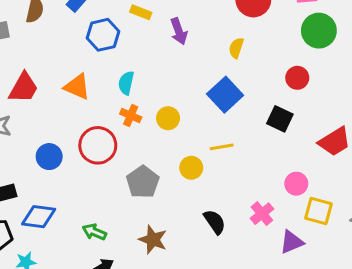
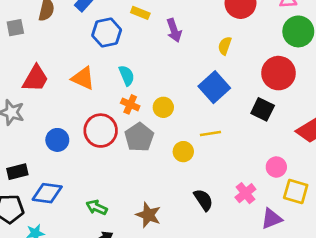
red circle: (297, 78) -> (279, 73), size x1.6
cyan semicircle: (126, 83) -> (127, 75), turned 144
gray pentagon: (143, 182) -> (139, 137), moved

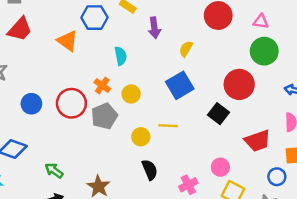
yellow semicircle: (225, 46) -> (186, 49), moved
cyan semicircle: (127, 75) -> (121, 56), moved
orange triangle: (83, 78) -> (67, 41), moved
red trapezoid: (35, 79) -> (20, 29), moved
black semicircle: (203, 200) -> (150, 170), moved

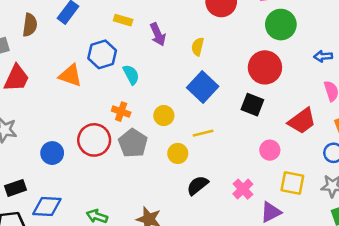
blue hexagon: (94, 18) -> (102, 54), moved
yellow circle: (131, 94) -> (164, 116), moved
pink circle: (220, 167) -> (270, 150), moved
black semicircle: (150, 170) -> (198, 185), turned -90

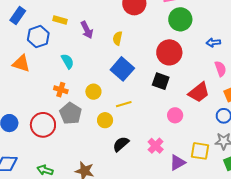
blue hexagon: (102, 54) -> (38, 37), moved
red circle: (94, 140) -> (43, 125), moved
yellow square: (292, 183) -> (200, 151), moved

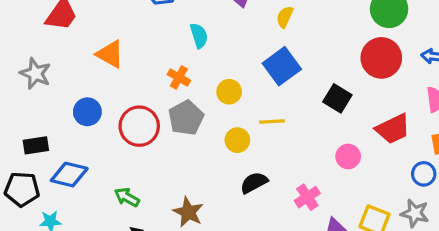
red circle: (169, 52) -> (381, 58), moved
orange triangle: (21, 63) -> (110, 54), moved

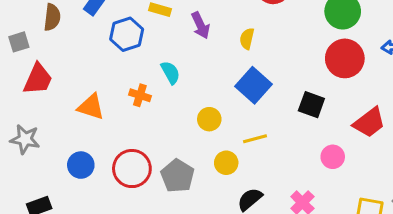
orange cross: (179, 77) -> (140, 95), moved
gray pentagon: (186, 118) -> (177, 176), moved

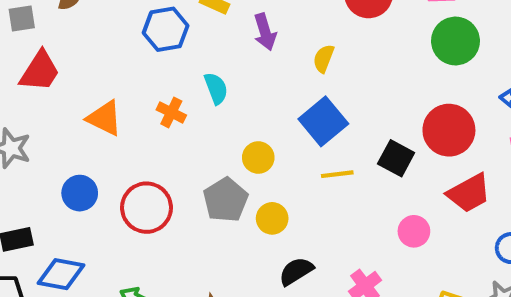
red circle: (345, 58) -> (449, 130), moved
yellow line: (255, 139) -> (337, 174), moved
gray pentagon: (177, 176) -> (226, 200), moved

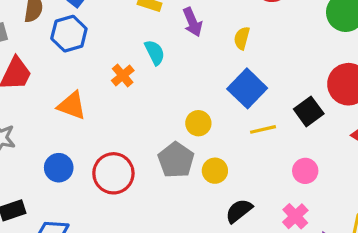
blue hexagon: (166, 29) -> (69, 34), moved
cyan semicircle: (216, 88) -> (155, 52), moved
orange cross: (171, 112) -> (123, 75), moved, turned 30
black square: (396, 158) -> (309, 111), turned 32
pink circle: (414, 231) -> (305, 171), moved

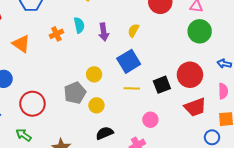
purple arrow: (192, 22) -> (104, 32), moved
red circle: (113, 173) -> (32, 104), moved

